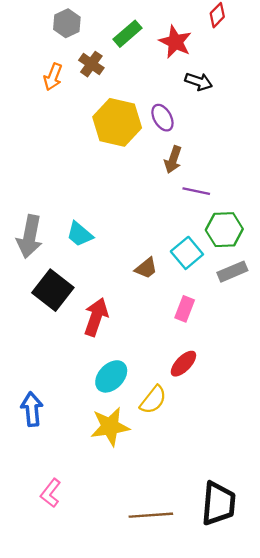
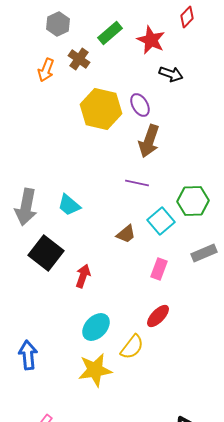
brown arrow: (173, 160) -> (149, 141), size x1.4
purple line: (196, 191) -> (137, 183), moved
gray rectangle: (232, 272) -> (204, 253), moved
red arrow: (96, 317) -> (83, 276), size x0.7

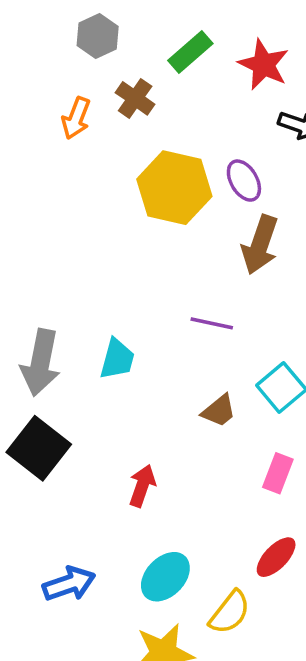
purple line: (137, 183) -> (212, 323), moved
cyan trapezoid: (69, 205) -> (117, 359), turned -115
black square: (46, 253) -> (39, 448), moved
blue arrow: (28, 355) -> (69, 584), moved, turned 76

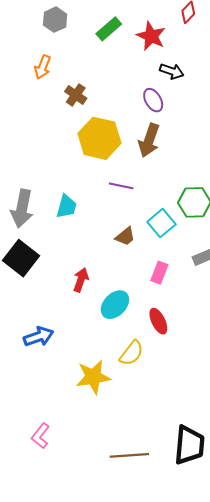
brown cross: (135, 98) -> (76, 95), moved
purple ellipse: (244, 181) -> (153, 100), moved
yellow hexagon: (174, 188) -> (99, 138), moved
red ellipse: (276, 557) -> (158, 321), turned -70
cyan ellipse: (165, 577) -> (115, 305), moved

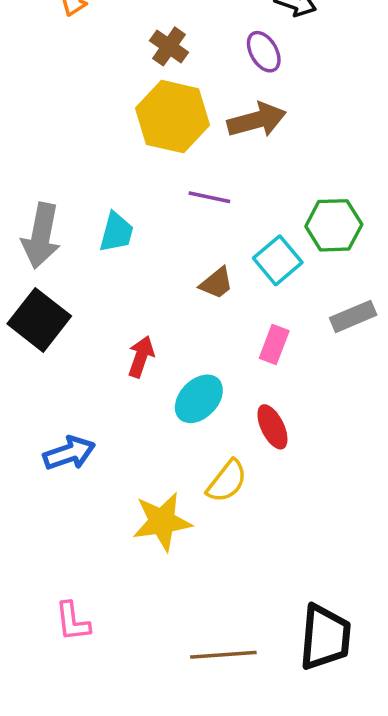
brown cross: (76, 95) -> (169, 46), moved
brown arrow: (149, 140) -> (257, 120), turned -124
pink L-shape: (41, 436) -> (73, 621), turned -45

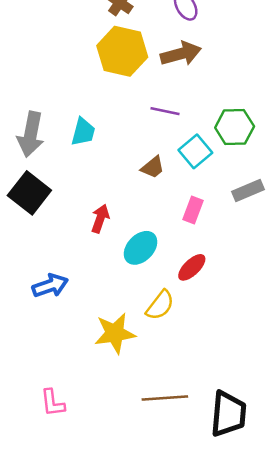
purple line: (209, 197) -> (165, 111), moved
red ellipse: (272, 427) -> (192, 267), turned 72
brown line: (223, 655) -> (165, 398), moved

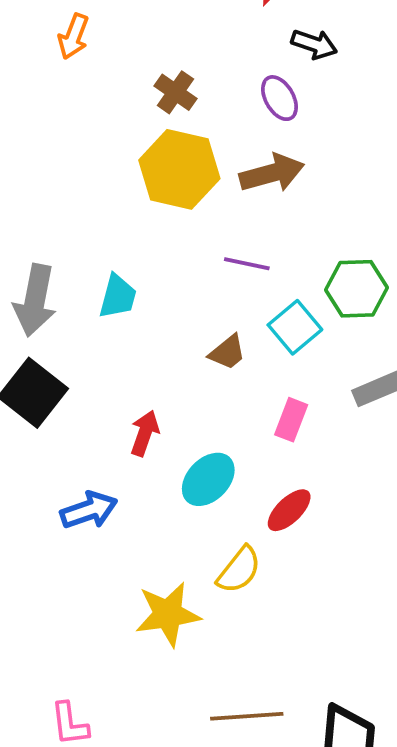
blue arrow: (50, 286) -> (89, 510), moved

